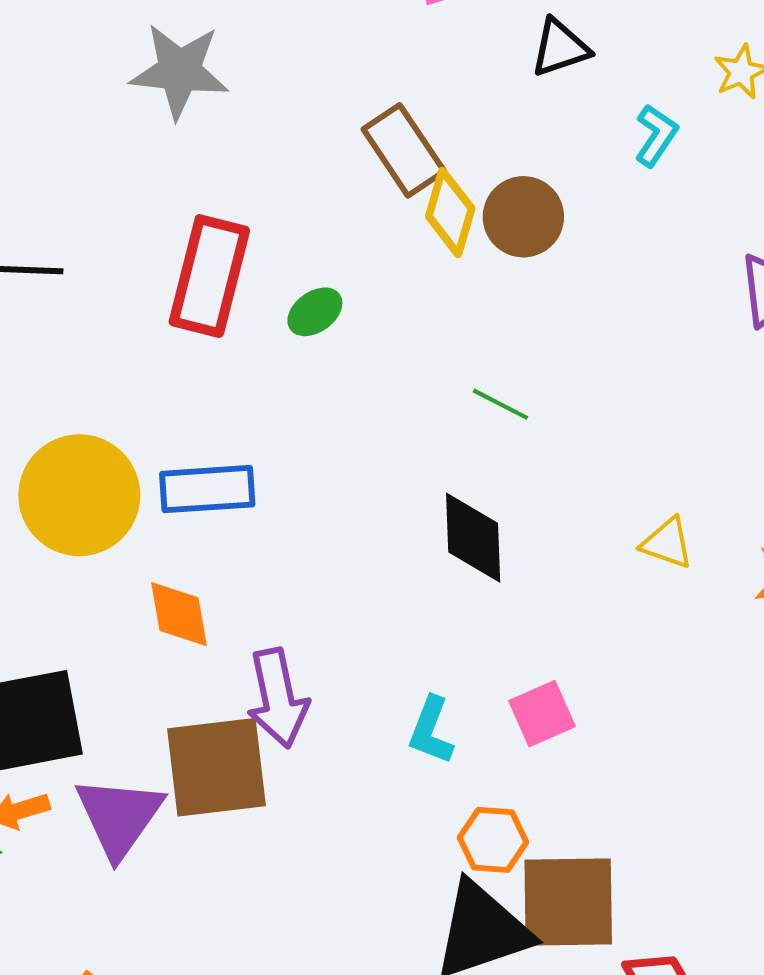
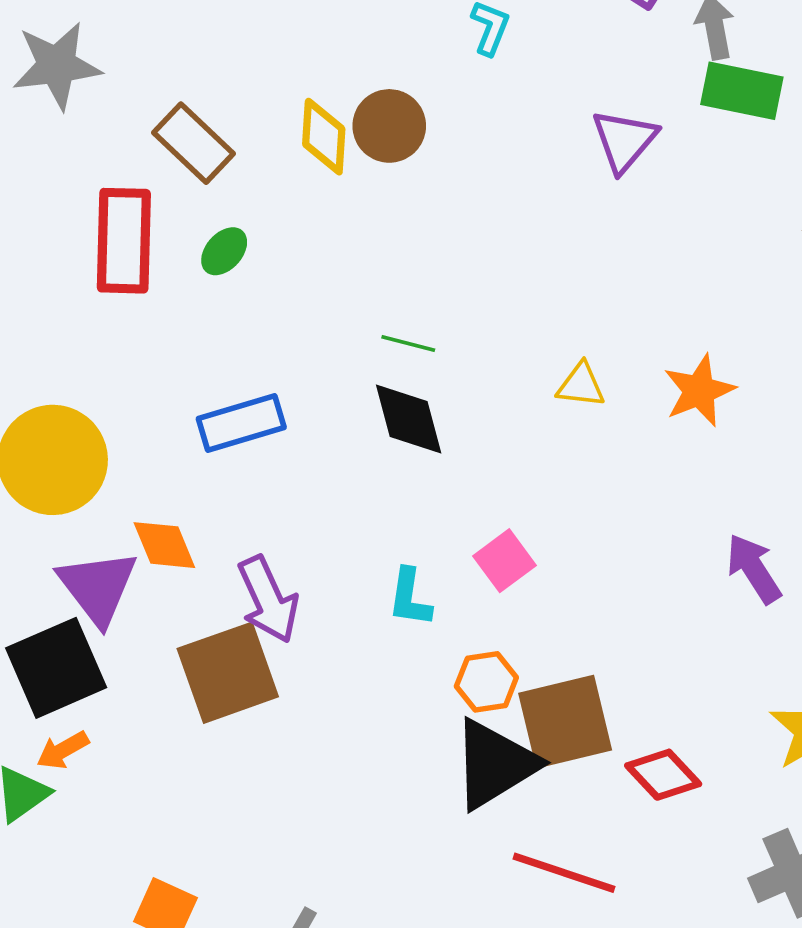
brown rectangle: (404, 150) -> (194, 143), moved
green line: (500, 404) -> (408, 344), moved
blue rectangle: (207, 489) -> (241, 423), moved
purple triangle: (119, 817) -> (98, 587), moved

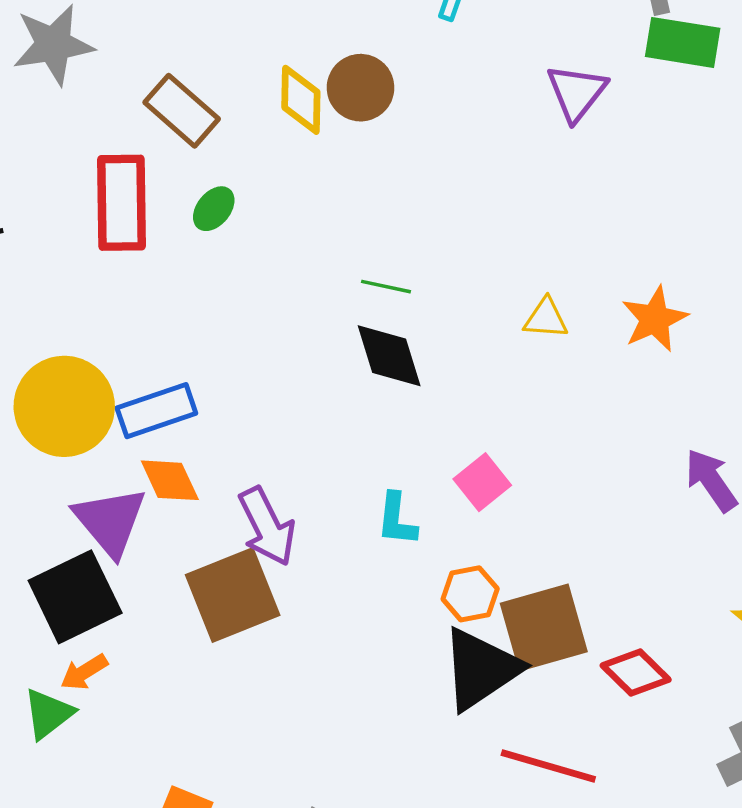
blue rectangle: (241, 423) -> (156, 411), moved

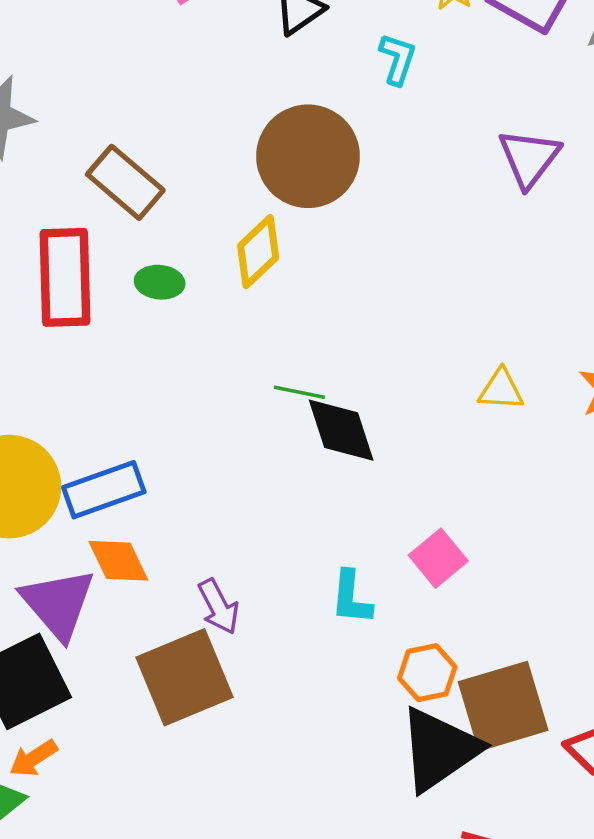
brown circle: (361, 88) -> (308, 156), size x1.5
yellow diamond: (301, 100) -> (258, 252), moved, turned 46
green ellipse: (214, 209) -> (160, 282), turned 57
green line: (386, 287) -> (299, 392), moved
purple arrow: (267, 526) -> (218, 607), size x0.7

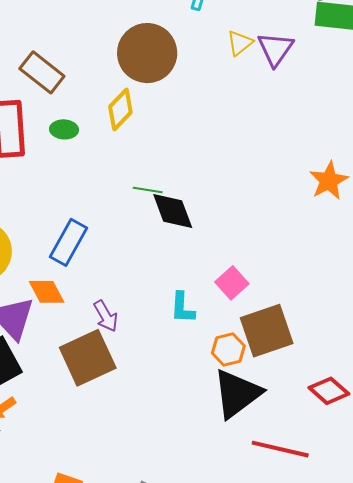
yellow triangle: (501, 390) -> (240, 43), moved, turned -40
blue rectangle: (104, 490) -> (69, 242), moved, turned -39
brown square: (503, 706) -> (267, 331), moved

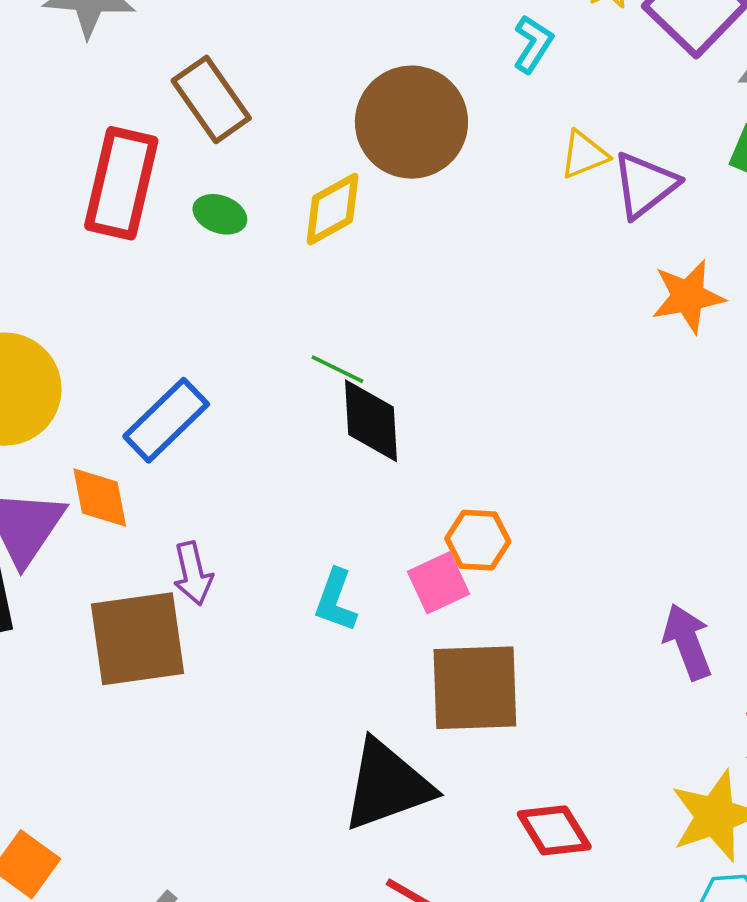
orange star: (329, 181) -> (688, 296), moved
orange hexagon: (228, 350) -> (478, 540), moved

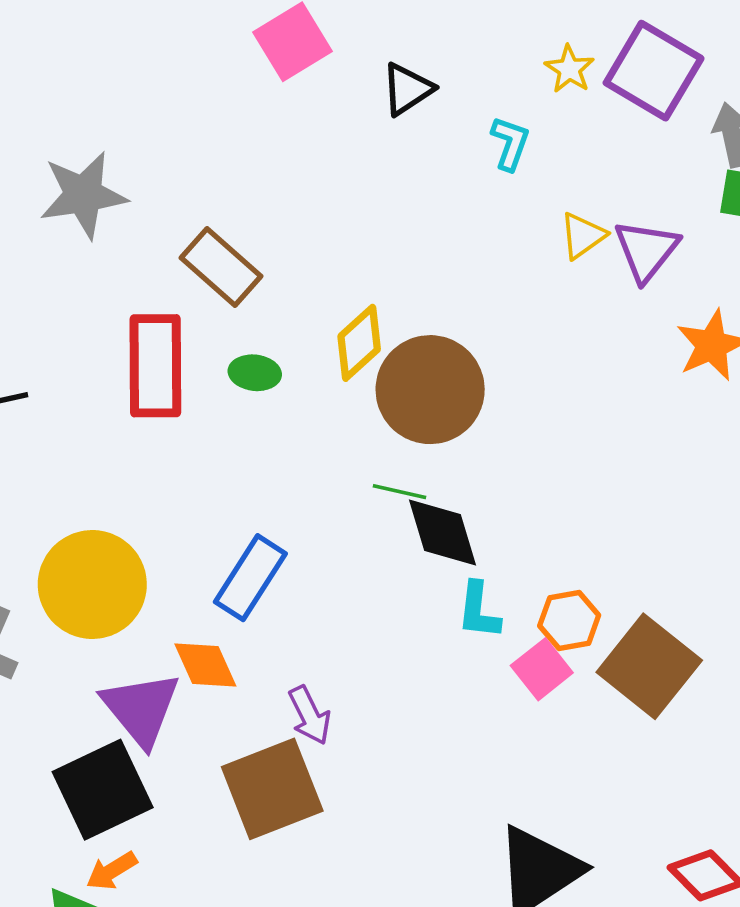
brown circle: (411, 122) -> (430, 390), moved
cyan L-shape: (336, 600) -> (479, 611), moved
brown square: (475, 688) -> (649, 666), moved, turned -36

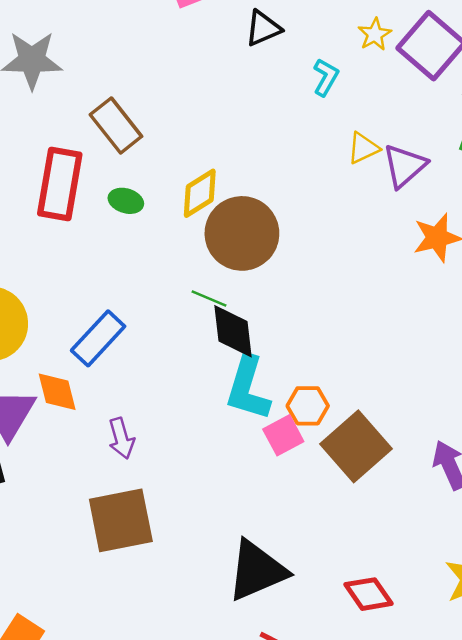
cyan L-shape: (479, 611) -> (248, 388), size x1.6
brown square: (272, 789) -> (121, 520), moved

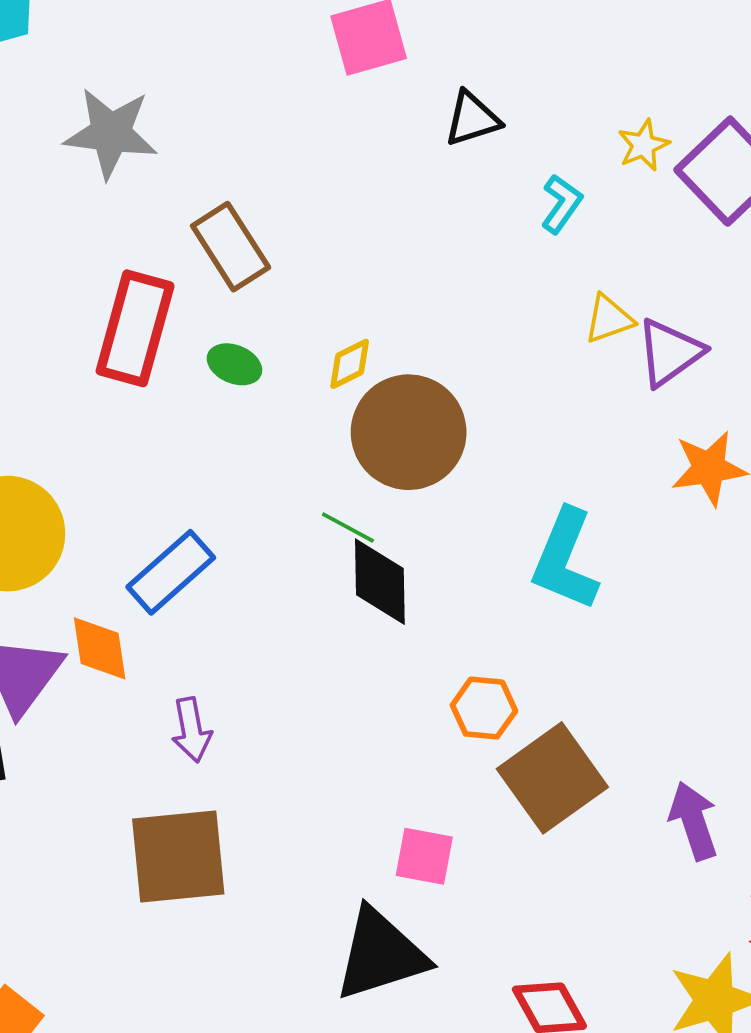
yellow diamond: (200, 193) -> (350, 364), size x0.7
cyan L-shape: (248, 388) -> (565, 560), moved
pink square: (283, 435) -> (424, 856), moved, turned 33

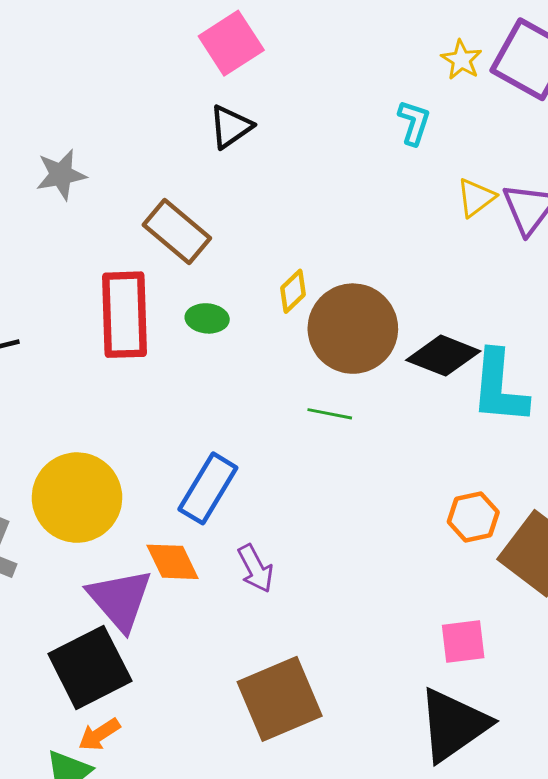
black triangle: (472, 119) -> (231, 127), moved
gray star: (111, 133) -> (61, 175), size x0.7
black diamond: (380, 582) -> (443, 356), moved, turned -50
purple arrow: (192, 730) -> (255, 568), moved

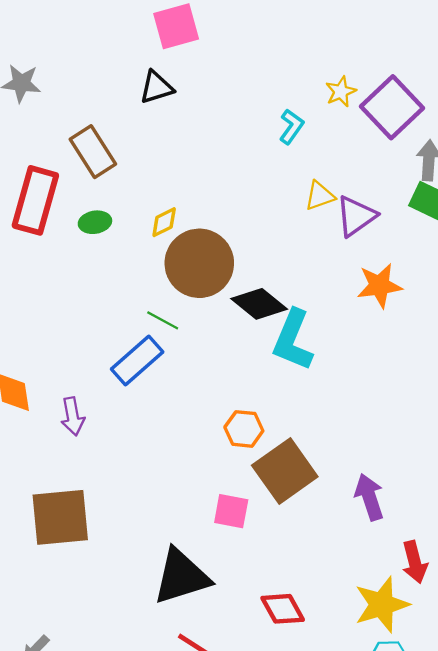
green ellipse: (207, 318) -> (95, 222), turned -32
blue rectangle: (208, 488) -> (137, 361), moved
pink square: (463, 641) -> (231, 511), moved

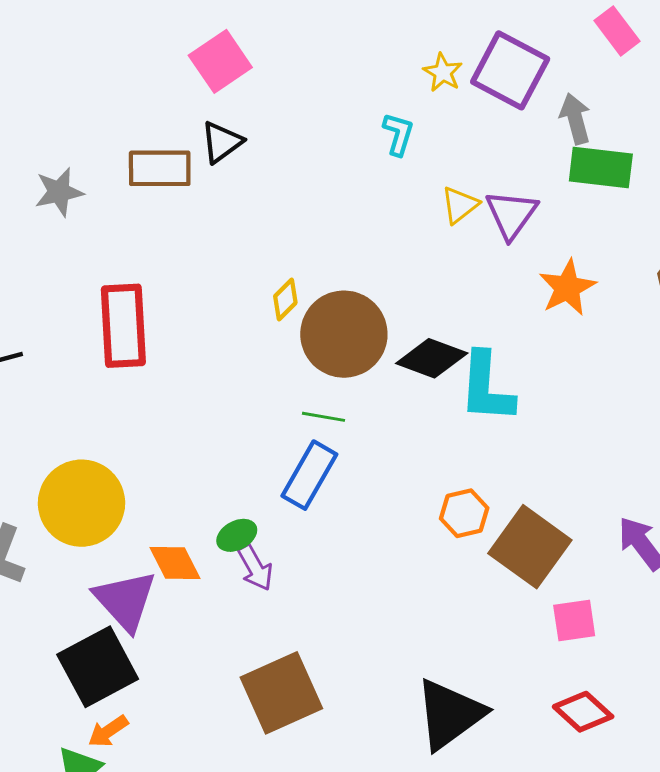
brown rectangle: (93, 152) -> (160, 168), moved, turned -39
green ellipse: (95, 222) -> (237, 535), moved
pink square: (231, 511) -> (574, 620), moved

